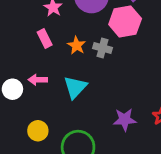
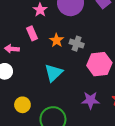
pink hexagon: (125, 22) -> (99, 64), moved
pink arrow: (38, 80) -> (12, 49), moved

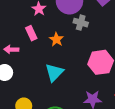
gray cross: (77, 44) -> (81, 23), moved

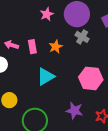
pink rectangle: (31, 33) -> (32, 47), moved

